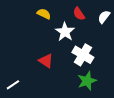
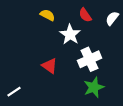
white cross: (83, 55) -> (89, 59), turned 35

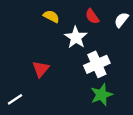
red triangle: (50, 66) -> (41, 69), moved, turned 35

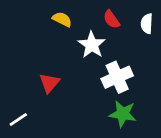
white semicircle: (121, 20) -> (147, 24), turned -35
green star: (102, 95) -> (123, 114), turned 30

